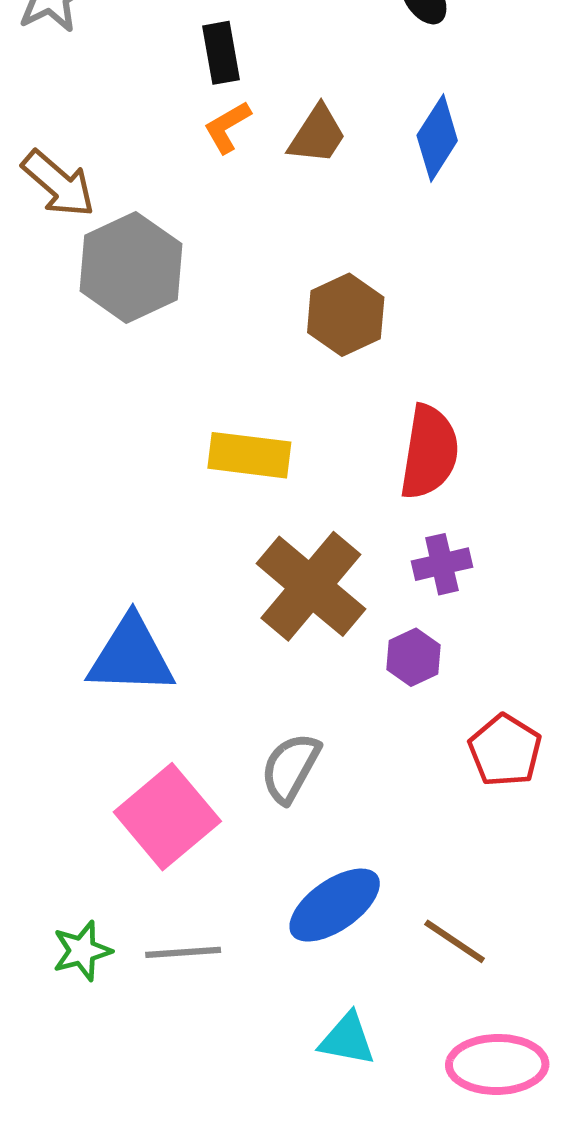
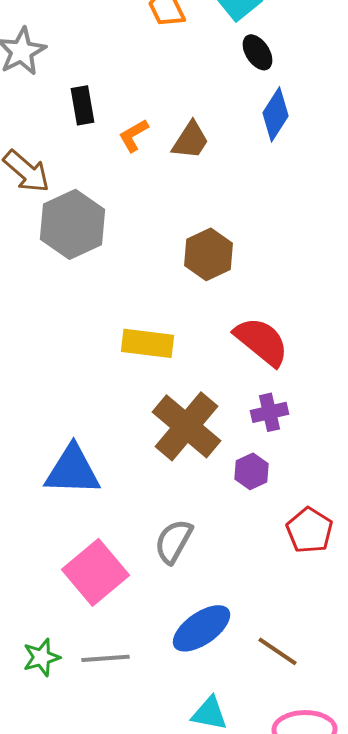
black rectangle: (221, 53) -> (82, 105), moved
blue diamond: (437, 138) -> (276, 114), moved
red semicircle: (429, 452) -> (262, 341), turned -60

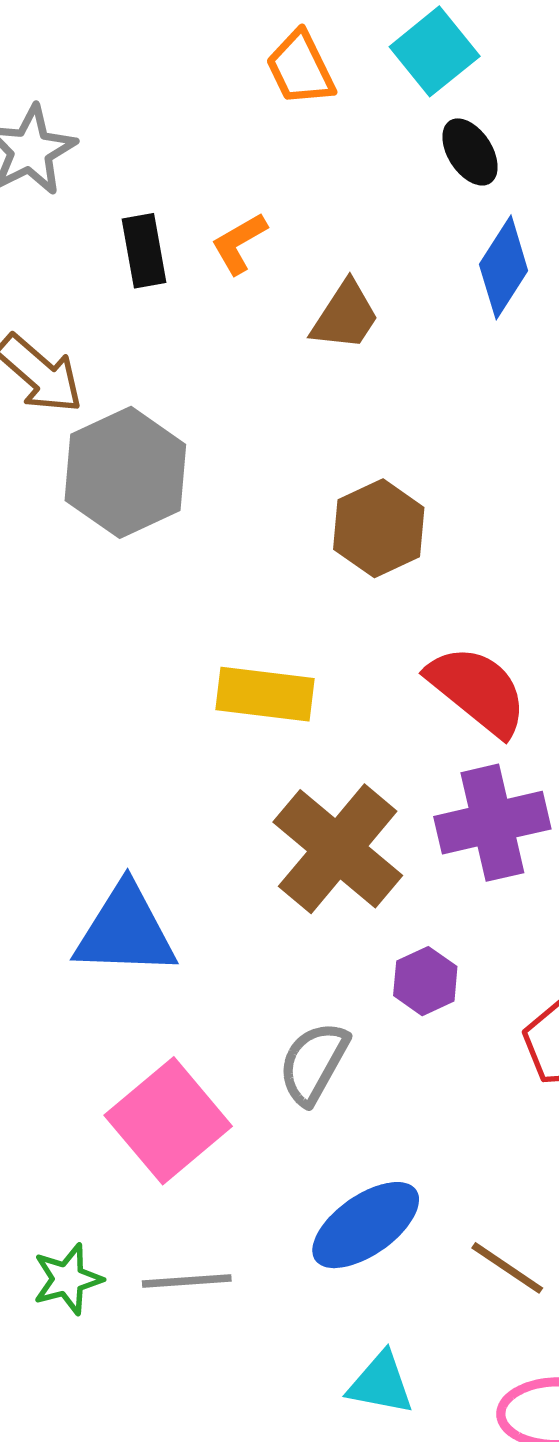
orange L-shape: (134, 135) -> (239, 243), moved
purple cross: (270, 412) -> (492, 823), size x1.6
purple hexagon: (252, 471) -> (425, 981), moved

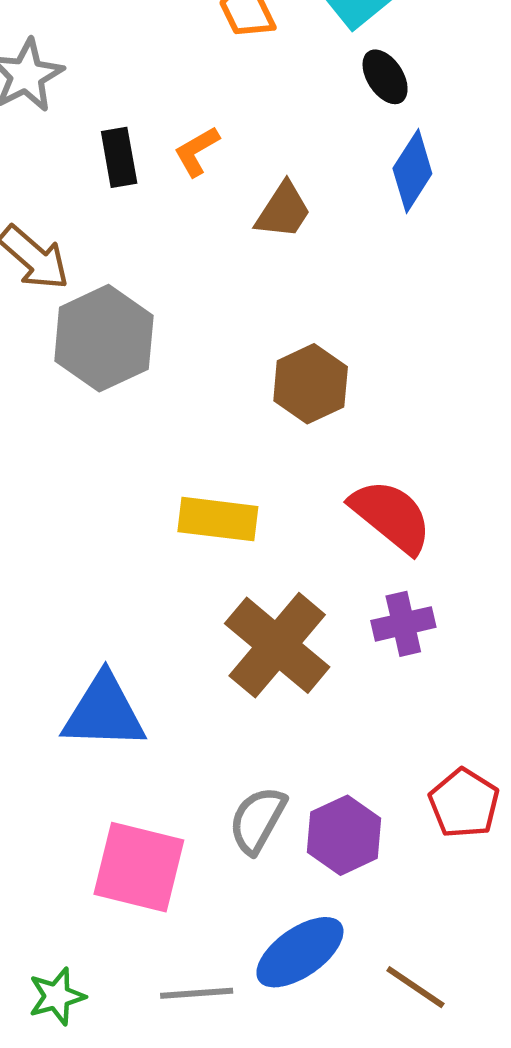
purple cross: (492, 823) -> (403, 624), size x0.7
purple hexagon: (425, 981) -> (344, 835), moved, size x1.4
pink square: (168, 1121) -> (139, 867), turned -36
gray line: (187, 1281) -> (197, 993), moved

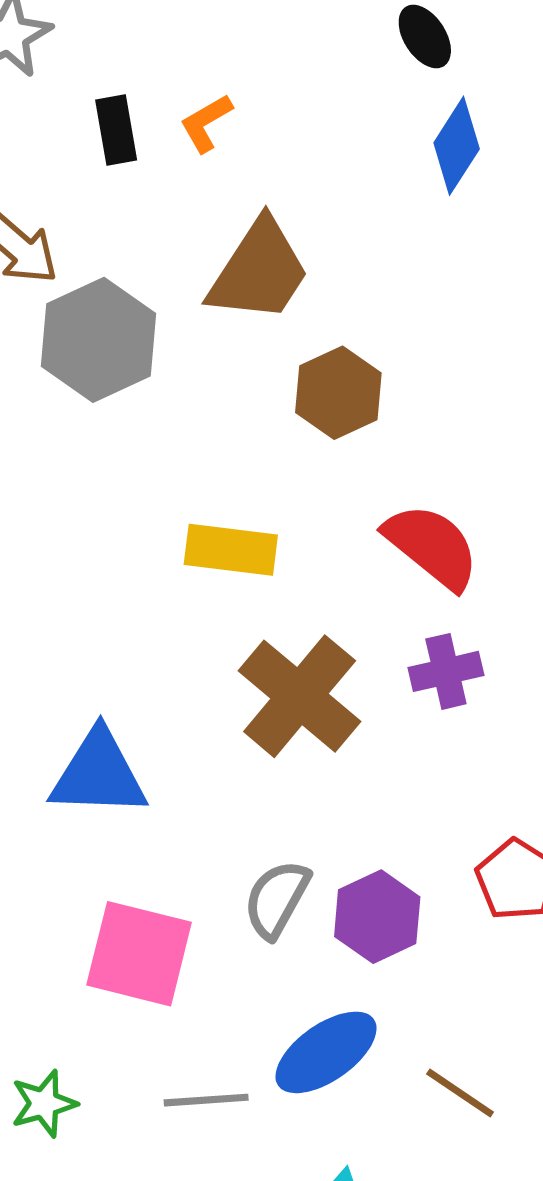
brown trapezoid: (283, 211) -> (259, 271), moved, size x1.6

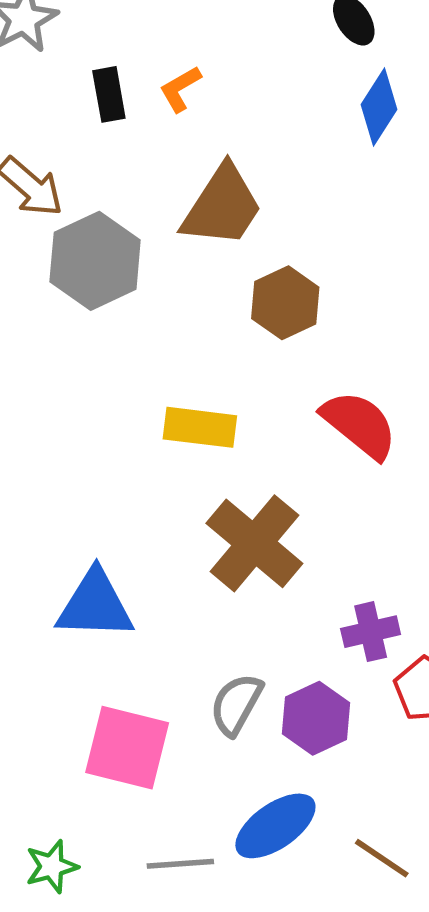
purple cross: (446, 671) -> (371, 632), moved

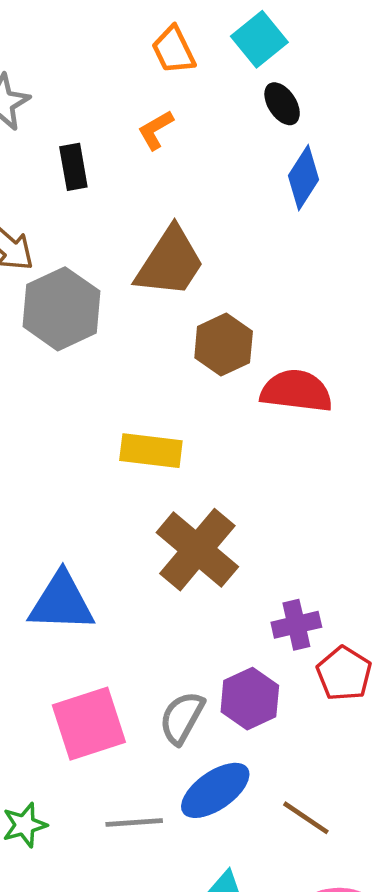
orange L-shape: (180, 89) -> (156, 130), moved
red semicircle: (359, 425) -> (296, 391), moved, turned -32
gray semicircle: (236, 704) -> (182, 718), moved
pink square: (127, 748) -> (89, 724), turned -32

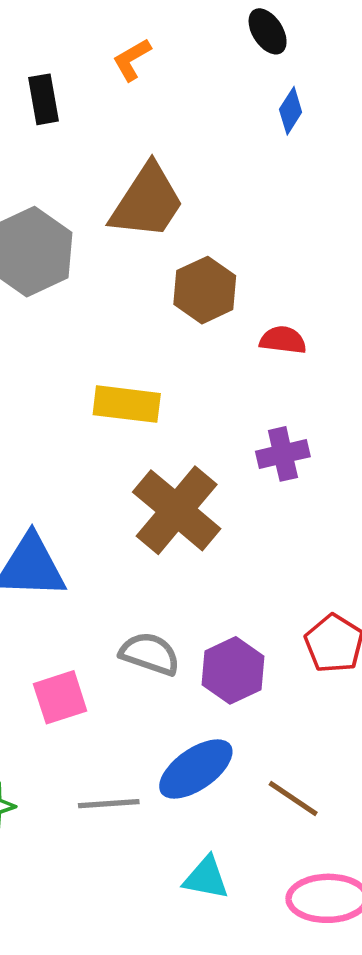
blue diamond: (303, 178) -> (291, 111), size x0.7
red semicircle: (296, 391) -> (283, 340), size x0.6
purple cross: (296, 625) -> (283, 454), moved
gray semicircle: (182, 718) -> (150, 654), moved, turned 80
pink square: (89, 724) -> (60, 697), size x0.7

